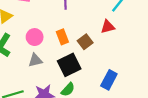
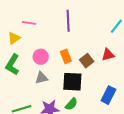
red triangle: (108, 27) -> (108, 55), moved
black square: (69, 65) -> (72, 82), turned 30

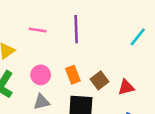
pink line: (29, 23) -> (38, 30), moved
red triangle: (108, 55) -> (126, 87), moved

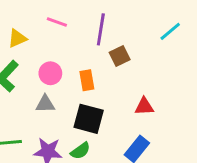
cyan line: (138, 37) -> (170, 31), moved
brown square: (99, 80) -> (120, 56), moved

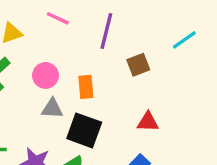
brown square: (120, 56) -> (138, 65), moved
gray triangle: (45, 104) -> (52, 109), moved

